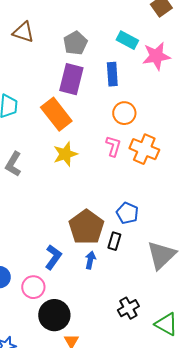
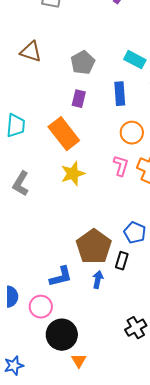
purple rectangle: (71, 79) -> (79, 99), size x0.6
blue L-shape: (53, 257) -> (61, 277), turned 40

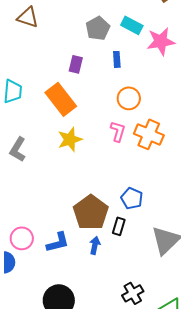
gray pentagon: (83, 63) -> (98, 28), moved
blue rectangle: (120, 94) -> (117, 59), size x0.7
pink circle: (41, 307) -> (22, 238), moved

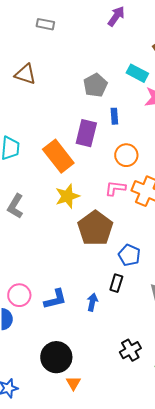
cyan rectangle: (132, 25) -> (137, 73), moved
purple rectangle: (76, 64) -> (86, 133), moved, size x1.5
pink L-shape: (118, 131) -> (115, 188), turned -100
brown pentagon: (91, 212) -> (95, 228), moved

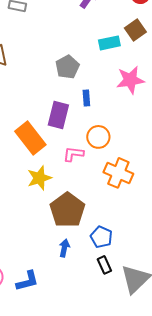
cyan rectangle: (137, 73) -> (109, 43), moved, turned -40
pink L-shape: (115, 188) -> (73, 154), moved
black rectangle: (116, 283) -> (104, 265), moved, turned -42
blue arrow: (92, 302) -> (64, 248), moved

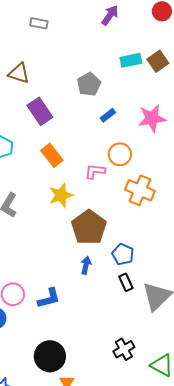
brown square: (135, 30) -> (158, 61), moved
pink star: (130, 80) -> (152, 118), moved
blue rectangle: (86, 98) -> (108, 115), turned 56
purple rectangle: (58, 115) -> (40, 111), moved, turned -48
orange rectangle: (30, 138) -> (52, 155), size x0.7

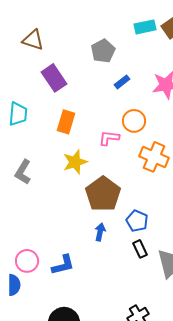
orange rectangle: (52, 155) -> (66, 122), turned 55

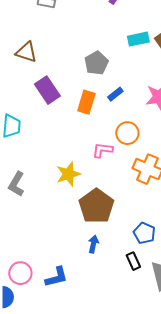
orange rectangle: (66, 122) -> (86, 102), moved
blue pentagon: (137, 221) -> (144, 233), moved

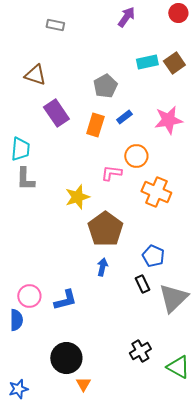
gray L-shape: (16, 184) -> (25, 179), moved, turned -30

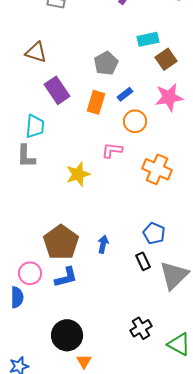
brown square: (174, 63) -> (166, 59), moved
cyan trapezoid: (20, 149) -> (35, 126), moved
orange circle: (136, 156) -> (135, 121), moved
brown pentagon: (105, 229) -> (61, 242), moved

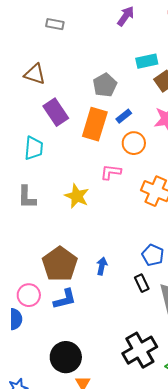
orange rectangle: (96, 102) -> (95, 124), size x1.4
gray L-shape: (26, 156) -> (27, 197), moved
yellow star: (78, 174) -> (77, 196), turned -30
black cross: (141, 328) -> (140, 350), size x1.6

